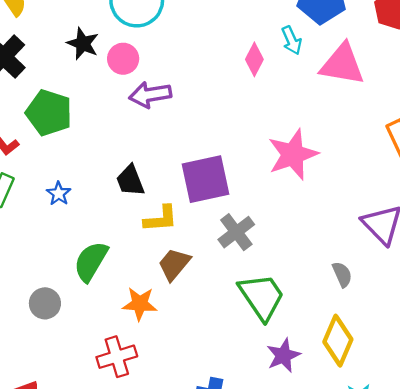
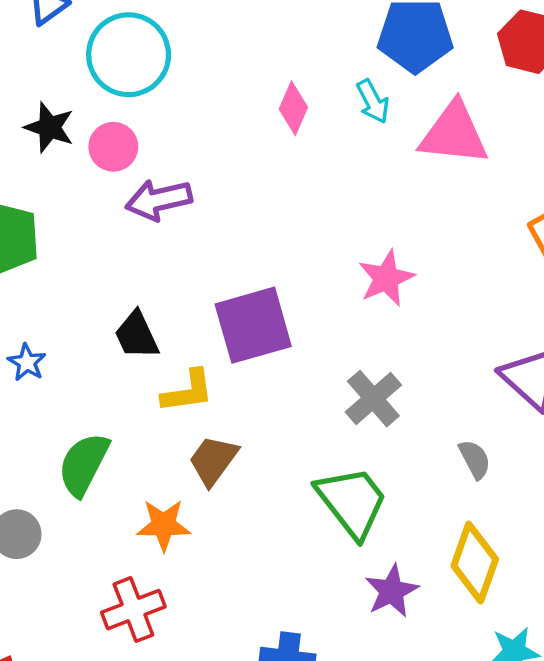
pink diamond: (254, 59) -> (293, 108), moved
pink star: (293, 154) -> (386, 278), size x0.7
gray cross: (236, 232) -> (373, 399), moved

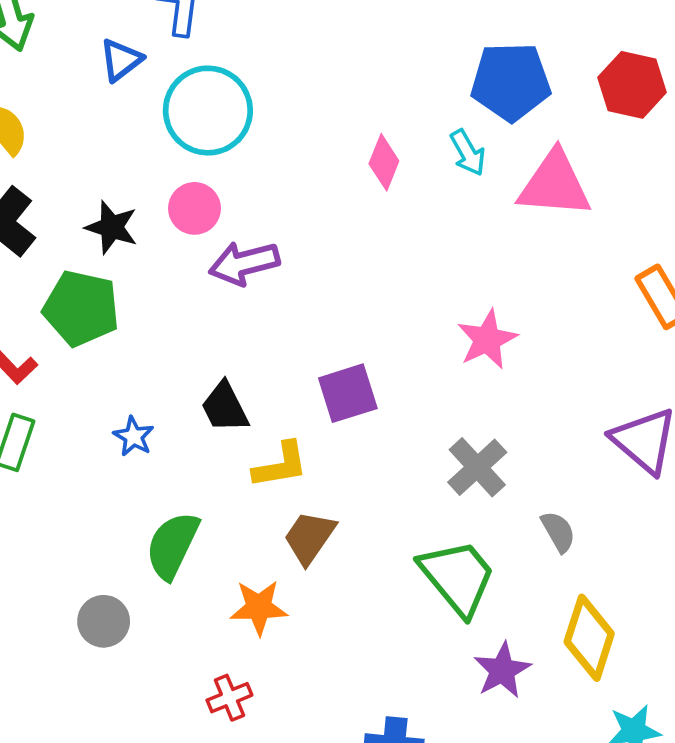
black star: (49, 127) -> (112, 227), moved
purple square: (253, 325) -> (348, 393), size x0.7
blue star: (27, 362) -> (134, 436), moved
gray semicircle: (475, 459) -> (558, 532), moved
red cross: (133, 610) -> (229, 698), size x0.7

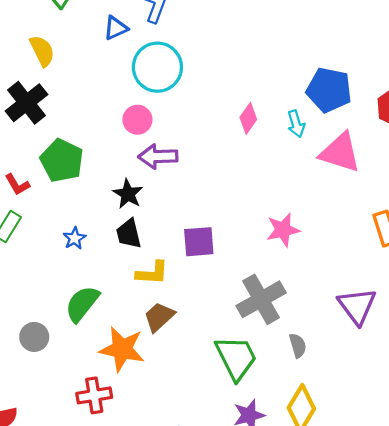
black star: (112, 227) -> (128, 194), moved
gray cross: (477, 467) -> (261, 299), size x1.4
orange star: (259, 607) -> (122, 349), size x1.4
red cross: (229, 698) -> (94, 395), size x1.4

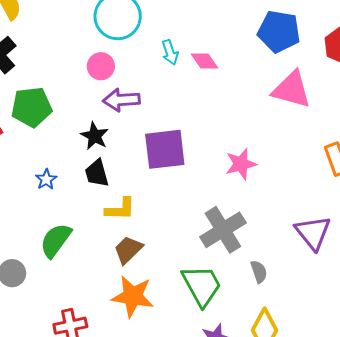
pink diamond: (248, 118) -> (205, 61), turned -68
cyan arrow: (296, 124) -> (170, 52), moved
green pentagon: (62, 161) -> (32, 107), turned -30
purple square: (199, 242) -> (165, 149), moved, size x1.4
orange star: (122, 349) -> (133, 296), moved

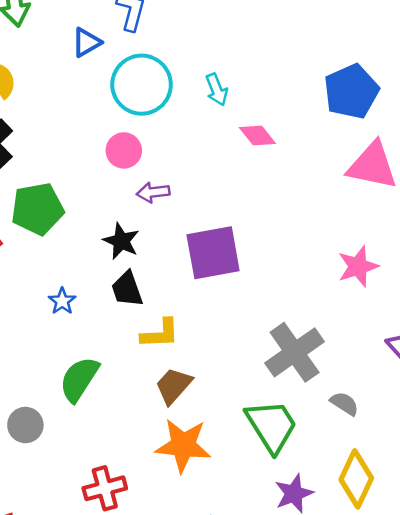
blue pentagon: (279, 31) -> (351, 91), turned -30
cyan arrow: (170, 52) -> (217, 90), moved
purple arrow: (121, 100) -> (153, 192), size x0.7
pink star: (241, 164) -> (358, 266), moved
gray semicircle: (259, 272) -> (344, 404), turned -35

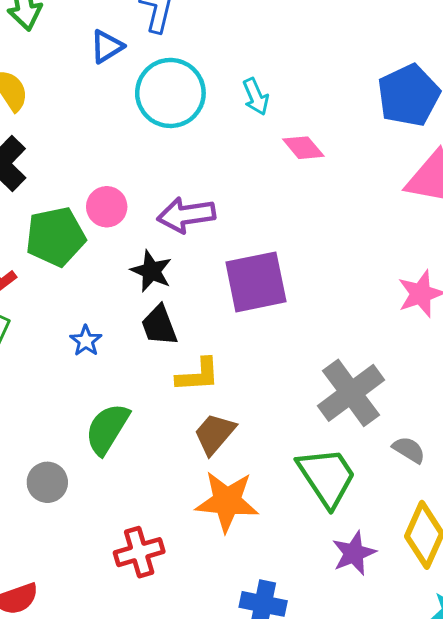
pink circle: (124, 150) -> (107, 207), moved
purple arrow: (153, 192) -> (186, 215), size x1.5

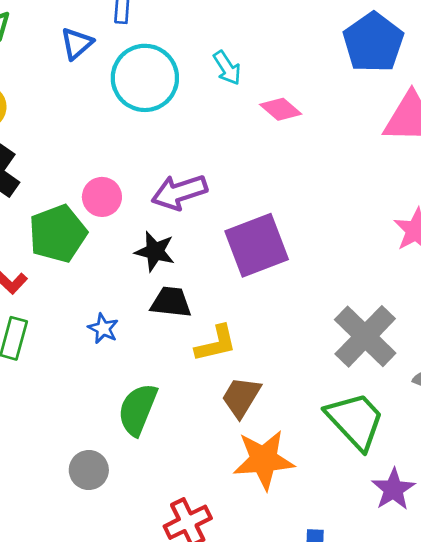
black trapezoid: (159, 325) -> (171, 302), turned 126

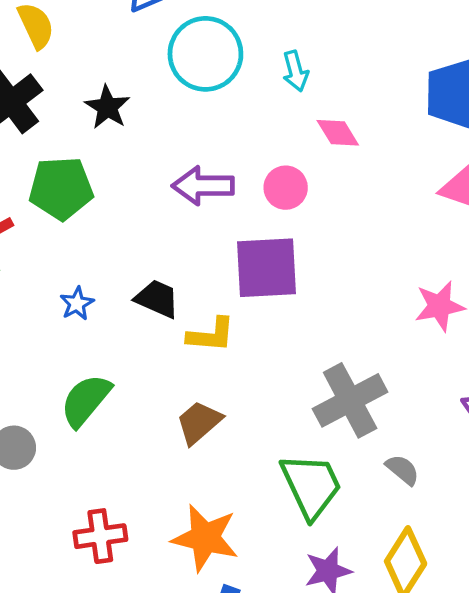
pink circle: (102, 197) -> (286, 188), moved
black star: (155, 251) -> (107, 107), moved
yellow L-shape: (216, 344) -> (211, 335), moved
orange star: (264, 460) -> (205, 538), moved

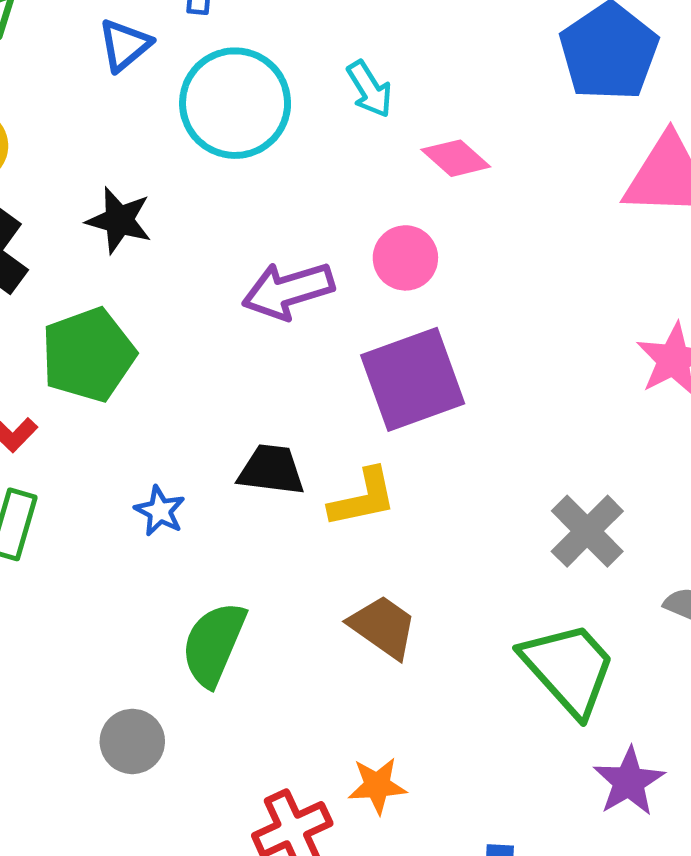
gray cross: (350, 400) -> (587, 531), size x0.7
brown trapezoid: (199, 422) -> (383, 627), turned 93
orange star: (205, 538) -> (377, 786), moved, size x0.6

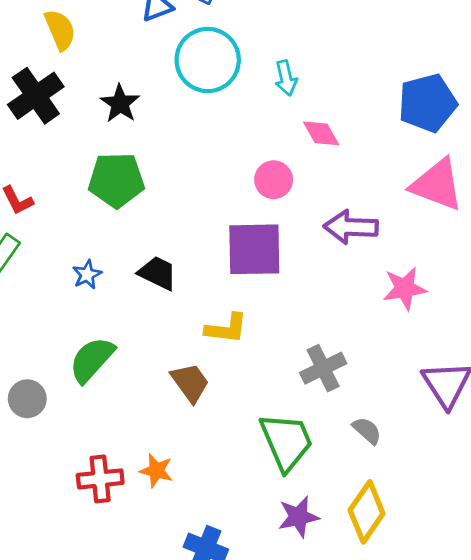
purple arrow: (288, 290) -> (351, 227), moved
green pentagon: (88, 355) -> (116, 180), moved
yellow L-shape: (363, 498) -> (226, 329), moved

